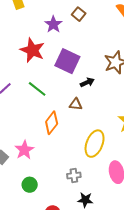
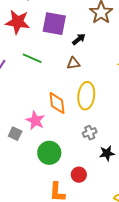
orange diamond: (52, 123) -> (57, 103), moved, turned -30
yellow ellipse: (95, 144) -> (86, 96), moved
green circle: (30, 185) -> (49, 153), size x1.5

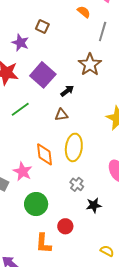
purple square: (54, 24) -> (43, 75), turned 30
green line: (32, 58) -> (20, 109), turned -60
gray cross: (90, 133) -> (77, 184), turned -32

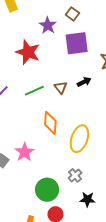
purple square: (43, 75) -> (77, 43), moved, turned 30
brown triangle: (61, 115) -> (61, 87), moved, turned 48
orange diamond: (45, 154) -> (50, 123), moved
green circle: (36, 204) -> (47, 190), moved

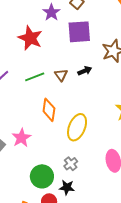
black star: (88, 199) -> (67, 187), moved

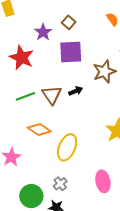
brown triangle: (61, 75) -> (52, 95), size x1.5
orange diamond: (49, 110) -> (39, 130), turned -65

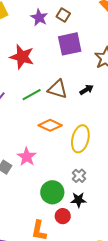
purple star: (43, 32) -> (39, 17), moved
black arrow: (76, 91) -> (87, 90), moved
brown triangle: (52, 95) -> (58, 89), turned -30

